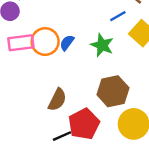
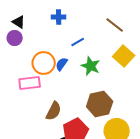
blue line: (118, 16) -> (78, 42), moved
pink rectangle: (21, 43) -> (30, 83), moved

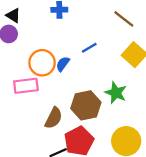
blue line: (78, 42) -> (89, 48), moved
green star: (91, 66) -> (116, 93), moved
brown hexagon: (100, 104) -> (86, 105), moved

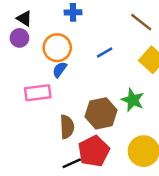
orange circle: (42, 63) -> (57, 48), moved
blue semicircle: (63, 64) -> (60, 70), moved
brown semicircle: (54, 118) -> (67, 127), turned -30

